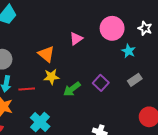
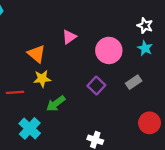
pink circle: (112, 28) -> (109, 50), moved
cyan star: (129, 51) -> (145, 48), moved
green arrow: (72, 89) -> (56, 104), moved

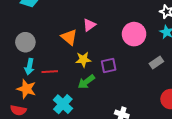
pink triangle: (69, 37) -> (89, 25), moved
yellow star: (42, 79) -> (83, 59), moved
purple square: (96, 86) -> (109, 66), moved, turned 35

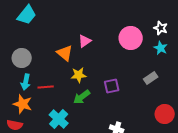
pink circle: (134, 34) -> (131, 38), moved
purple square: (109, 66) -> (112, 86), moved

